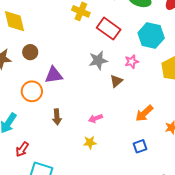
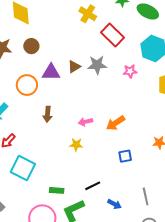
brown triangle: (116, 81) -> (74, 67), moved
orange arrow: (144, 113) -> (115, 123), moved

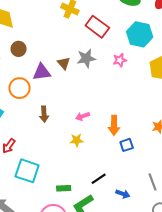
brown triangle: (74, 67) -> (64, 63), turned -32
orange arrow: (115, 123) -> (114, 125), moved, turned -48

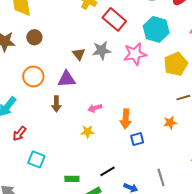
pink star: (120, 60) -> (135, 54), size x1.6
purple triangle: (42, 72) -> (67, 79), moved
cyan square: (27, 171) -> (36, 159), size x0.7

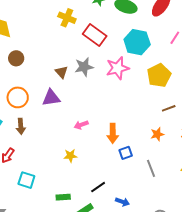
brown arrow: (56, 104) -> (21, 126), moved
yellow star: (87, 132) -> (70, 156), moved
gray line: (161, 177) -> (151, 168), moved

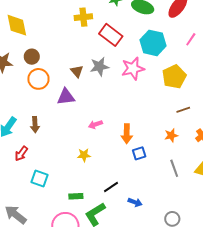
yellow cross: (67, 18) -> (83, 17), turned -30
orange circle: (18, 97) -> (38, 79), moved
gray line: (151, 168) -> (174, 168), moved

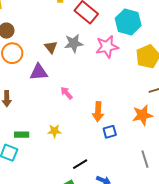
pink arrow: (95, 124) -> (66, 93), moved, turned 64
orange star: (171, 135) -> (142, 115), size x1.5
gray line: (174, 168) -> (145, 159), moved
green rectangle: (76, 196) -> (22, 135), moved

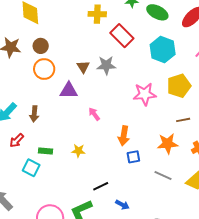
pink star: (107, 47) -> (145, 94), moved
gray line: (145, 159) -> (163, 176), moved, turned -54

